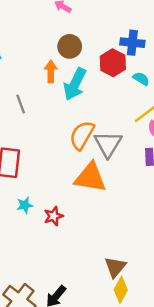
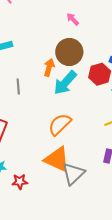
brown circle: (70, 46) -> (69, 52), size x1.4
gray triangle: (108, 144) -> (73, 174), moved

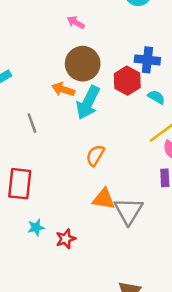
orange arrow: (49, 67) -> (63, 89), turned -72
orange semicircle: (60, 124) -> (95, 155), size x0.7
orange triangle: (57, 159) -> (104, 199), size x0.7

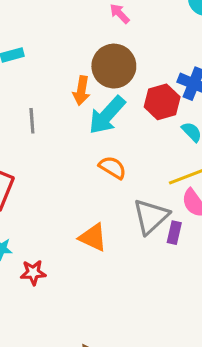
orange arrow: (63, 89) -> (81, 91), turned -115
orange semicircle: (95, 155) -> (113, 168), moved, turned 75
gray triangle: (128, 211) -> (151, 216), moved

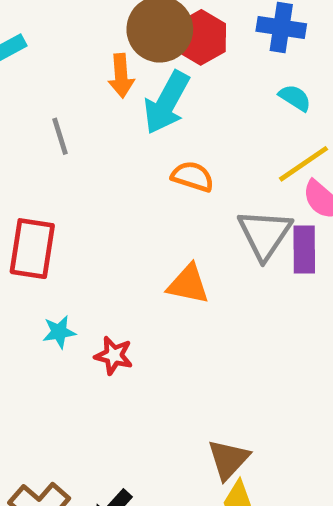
red hexagon: (162, 102) -> (201, 37), moved
purple rectangle: (174, 233) -> (304, 250), size x1.4
red star: (33, 273) -> (114, 356), turned 30

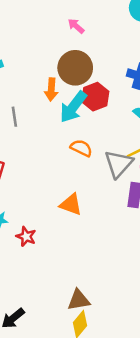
red hexagon: (201, 37) -> (95, 97), moved
gray triangle: (265, 234) -> (119, 164), moved
brown triangle: (228, 459) -> (79, 300), turned 30

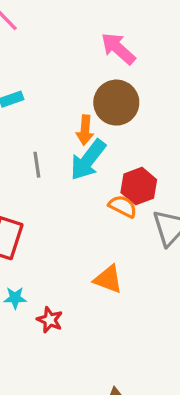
pink arrow: (76, 26) -> (118, 49), size x1.6
red hexagon: (95, 97) -> (139, 186), moved
cyan arrow: (73, 107) -> (88, 160), moved

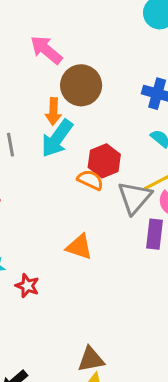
pink arrow: (118, 49) -> (46, 50), moved

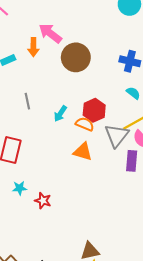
orange arrow: (53, 111) -> (33, 47), moved
cyan arrow: (57, 138) -> (60, 114), moved, size x0.6
orange triangle: (79, 247) -> (83, 152), moved

